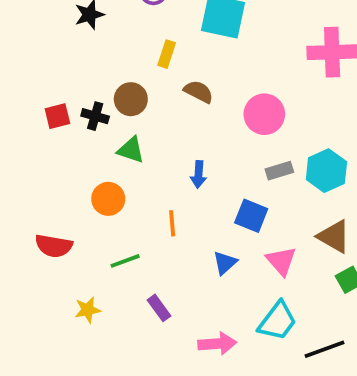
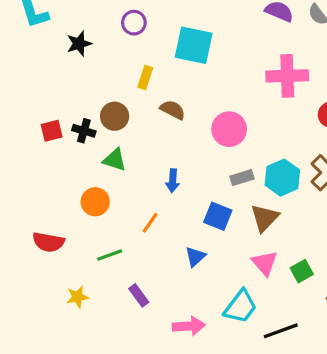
orange line: (172, 223) -> (150, 223), turned 40
brown triangle: (334, 236) -> (265, 218), moved, turned 44
pink triangle: (281, 261) -> (265, 263), moved

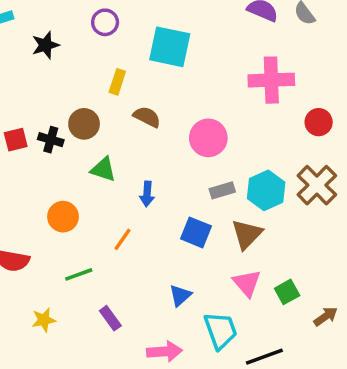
green triangle: (115, 160) -> (103, 169), moved
blue triangle: (195, 257) -> (180, 295), moved
cyan trapezoid: (240, 307) -> (221, 330), turned -57

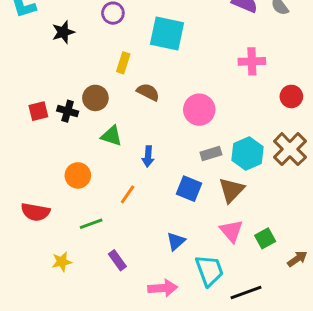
pink cross: (271, 80) -> (252, 61), size x0.7

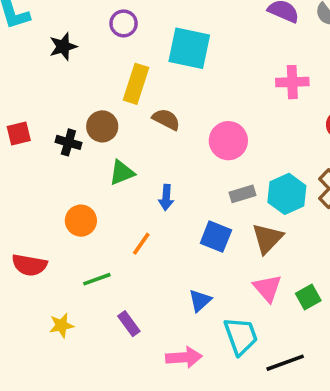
yellow rectangle: (123, 63) -> (136, 84), size x1.5
red square: (38, 111) -> (19, 134), moved
green triangle: (111, 136) -> (122, 173), turned -40

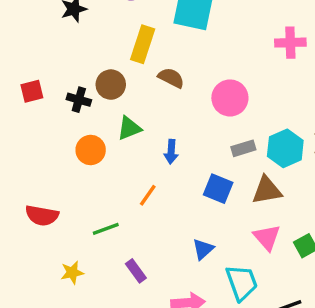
orange circle: (81, 221) -> (91, 150), moved
brown triangle: (267, 238) -> (267, 190), turned 36

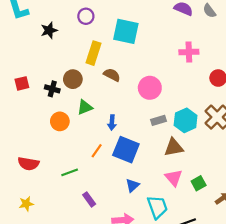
blue square: (218, 189) -> (126, 150), moved, size x1.4
yellow star: (72, 273) -> (26, 204), moved

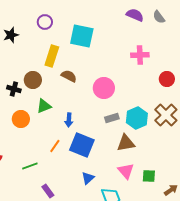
green square: (199, 183) -> (149, 176), turned 32

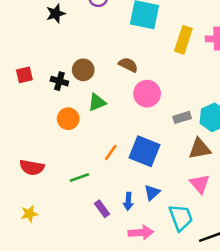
yellow rectangle: (52, 56) -> (183, 40), moved
pink circle: (104, 88) -> (147, 94), moved
blue arrow: (69, 120) -> (128, 201), moved

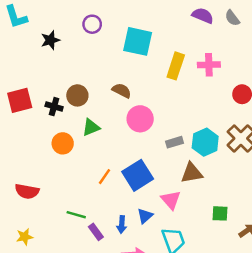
red square: (24, 75) -> (20, 100), size x1.5
blue square: (145, 151) -> (138, 175), turned 36
green line: (79, 177) -> (76, 215), moved, turned 36
pink triangle: (200, 184) -> (171, 200), moved

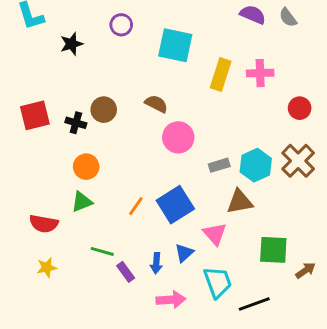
green triangle: (91, 127) -> (82, 202), moved
green square: (220, 213) -> (273, 250), size x1.5
yellow star: (25, 237) -> (47, 267), moved

